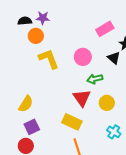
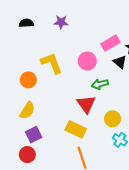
purple star: (43, 18) -> (61, 22), moved
pink rectangle: (105, 29) -> (110, 43), moved
orange circle: (36, 36) -> (28, 80), moved
yellow circle: (107, 103) -> (113, 119), moved

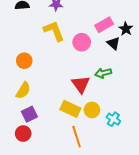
yellow L-shape: (52, 63) -> (54, 31), moved
green arrow: (100, 84) -> (103, 73), moved
yellow circle: (113, 119) -> (92, 110), moved

